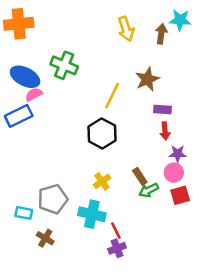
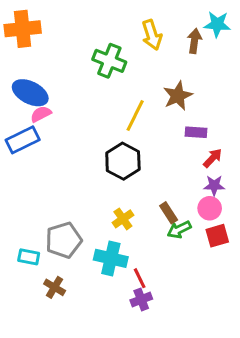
green cross: (64, 65) -> (109, 61), moved
red arrow: (165, 131) -> (213, 158), moved, turned -132

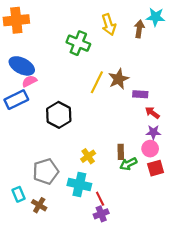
brown star: (178, 96) -> (119, 79), moved
red arrow: (213, 158) -> (152, 113), turned -96
black hexagon: (123, 161) -> (59, 115), moved
brown rectangle: (169, 213) -> (121, 152), turned 32
cyan rectangle: (29, 257) -> (18, 194), moved, turned 56

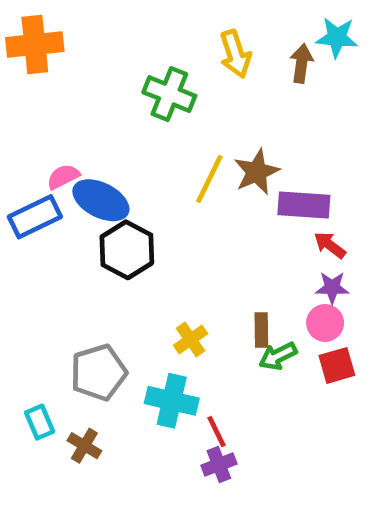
blue ellipse: (22, 66) -> (101, 200), moved
purple rectangle: (140, 94) -> (304, 205), size x1.5

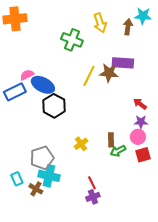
brown star: (257, 172) -> (109, 73), turned 30
purple rectangle: (304, 205) -> (123, 63), moved
cyan cross: (172, 401) -> (49, 176), moved

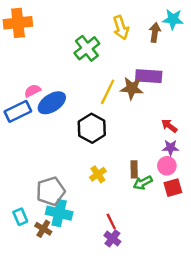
green cross: (72, 40) -> (87, 48), turned 30
blue ellipse: (43, 85) -> (52, 103), turned -60
black hexagon: (54, 106) -> (92, 128), moved
purple cross: (93, 197) -> (112, 238), turned -32

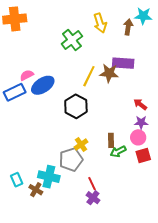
gray pentagon: (51, 191) -> (71, 160), moved

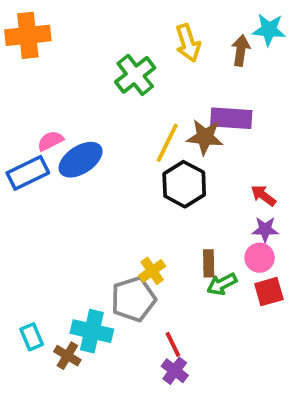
black hexagon: (76, 106) -> (184, 184), moved

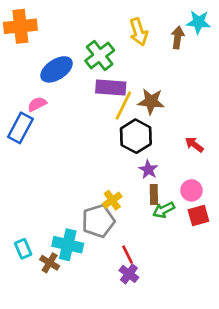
purple rectangle: (231, 118) -> (111, 87), moved
blue ellipse: (81, 160) -> (57, 69), moved
blue rectangle: (28, 173) -> (20, 128), turned -36
purple star: (265, 229) -> (148, 170), moved, turned 30

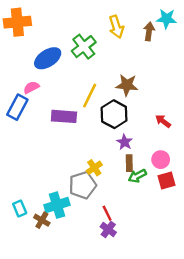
purple rectangle: (111, 87) -> (64, 116), moved
yellow line: (123, 106) -> (90, 96), moved
cyan cross: (68, 245) -> (57, 205), turned -30

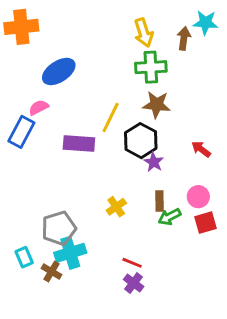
green cross: (84, 47) -> (151, 67), moved, turned 35
purple star: (125, 142) -> (154, 162), moved
gray pentagon: (83, 185) -> (59, 228), moved
red line: (107, 213) -> (132, 263), turned -42

